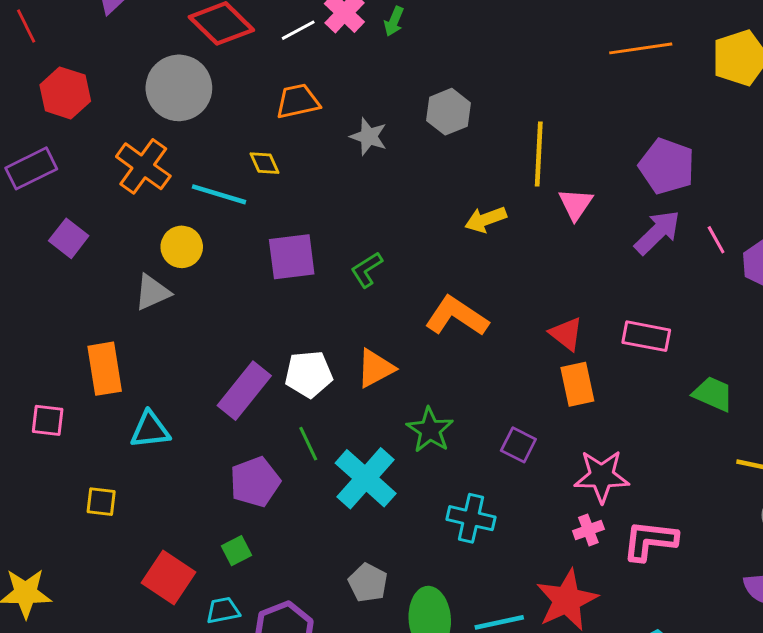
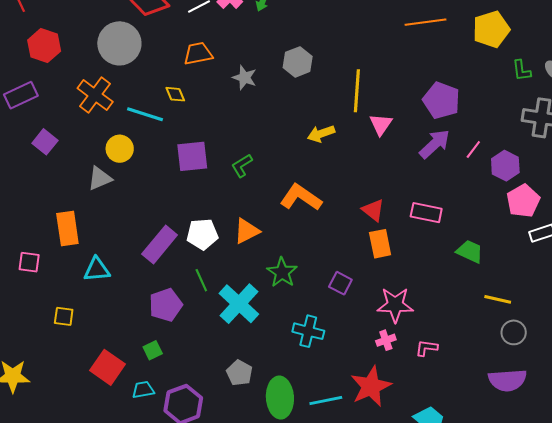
pink line: (716, 240) -> (473, 149), turned 66
pink L-shape: (650, 541) -> (426, 348), size x0.6

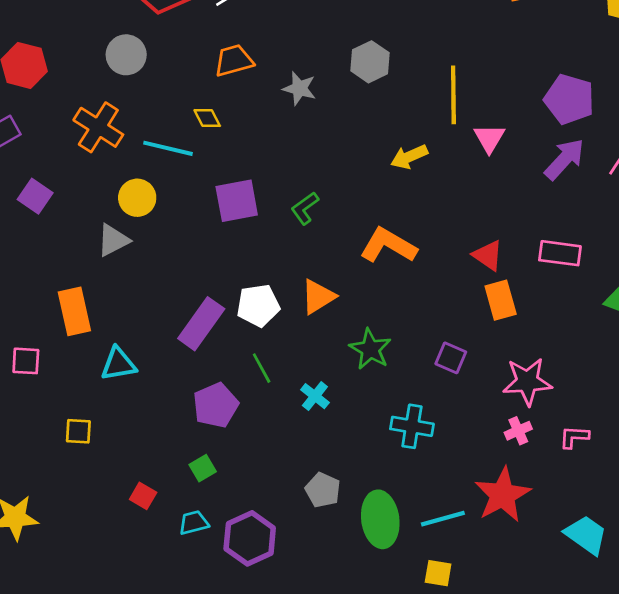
gray circle: (119, 43) -> (126, 55), size x0.7
cyan cross: (239, 304) -> (315, 396), size x0.5
red square: (108, 367) -> (143, 496), size x0.6

